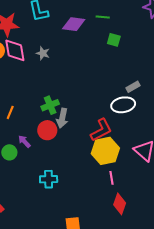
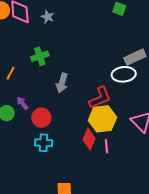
gray rectangle: (133, 87) -> (135, 57), size x1.5
green cross: (50, 105) -> (40, 56), moved
red circle: (47, 130) -> (41, 118), moved
red diamond: (120, 204) -> (89, 139), moved

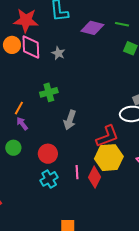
purple arrow: (22, 103) -> (22, 124), moved
cyan cross: (44, 143) -> (49, 179), turned -36
pink line: (107, 146) -> (77, 172), moved

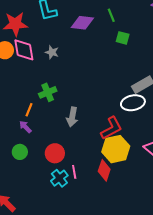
green line: (122, 24) -> (111, 15), turned 64
orange line: (19, 108) -> (29, 110), moved
pink line: (77, 172) -> (74, 172), moved

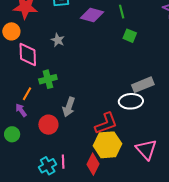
pink diamond: (24, 50) -> (28, 55), moved
red circle: (55, 153) -> (48, 125), moved

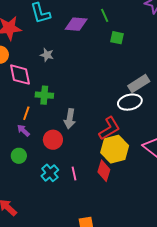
green cross: (48, 79) -> (44, 95), turned 30
cyan cross: (48, 166) -> (50, 173), moved

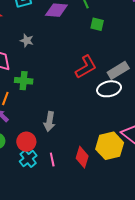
gray arrow: (70, 119) -> (49, 122), moved
red L-shape: (109, 128) -> (86, 67), moved
red circle: (53, 140) -> (26, 142), moved
yellow hexagon: (115, 149) -> (110, 146), moved

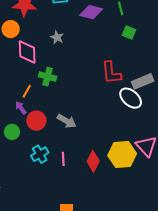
red L-shape: (86, 67) -> (111, 73), turned 105
white ellipse: (109, 89) -> (131, 98), turned 45
gray arrow: (49, 122) -> (67, 121), turned -78
red circle: (26, 142) -> (36, 121), moved

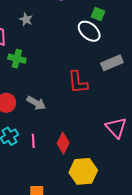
red L-shape: (111, 73) -> (78, 82), moved
white ellipse: (131, 98) -> (89, 31), moved
yellow hexagon: (122, 154) -> (83, 171), moved

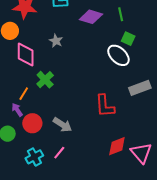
green cross: (17, 59) -> (45, 80), turned 30
pink line: (33, 141) -> (59, 153), moved, turned 40
red diamond: (63, 143) -> (117, 146), moved, turned 40

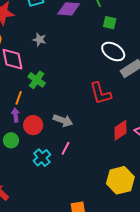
white ellipse: (118, 55) -> (113, 52), moved
purple arrow: (17, 110) -> (16, 115), turned 40

